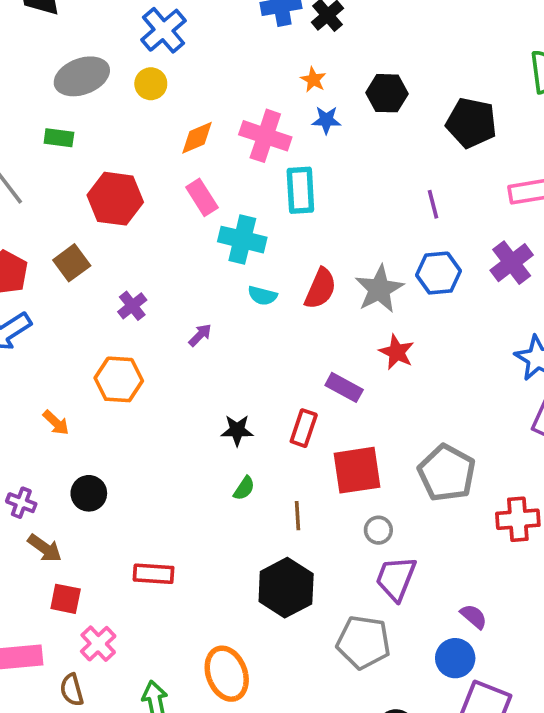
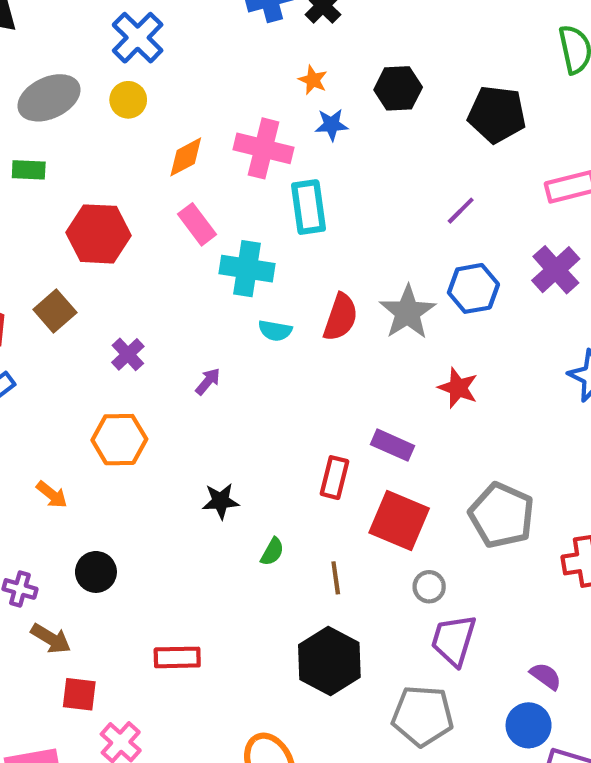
purple line: (433, 204) -> (461, 211), turned 64
red star: (397, 352) -> (458, 388), moved
purple rectangle: (344, 387) -> (392, 445), moved
black star: (237, 430) -> (221, 501), moved
red square: (357, 470) -> (399, 521), turned 36

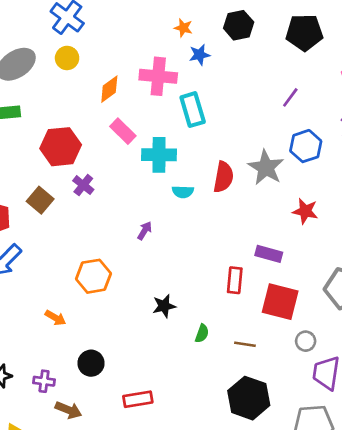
purple cross: (128, 354) -> (83, 185), moved
brown line: (336, 578) -> (245, 344), turned -65
red rectangle: (177, 657) -> (138, 399), moved

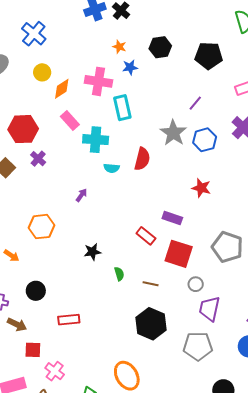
yellow circle: (67, 58) -> (42, 72), moved
gray star: (266, 168) -> (173, 133), moved
red rectangle: (235, 280) -> (146, 236), turned -60
green semicircle: (202, 334) -> (119, 274), turned -40

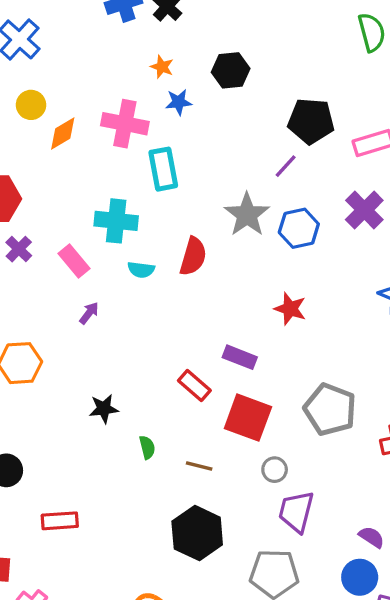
black pentagon: (209, 56) -> (311, 121), moved
pink rectangle: (70, 120) -> (74, 261), moved

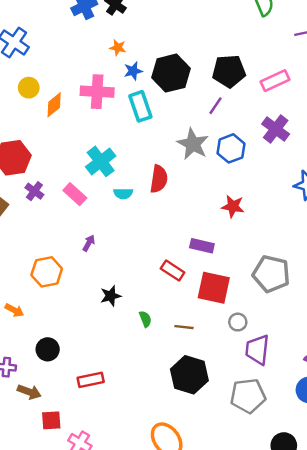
black hexagon: (231, 70) -> (171, 73), moved, size x1.4
cyan rectangle: (163, 169) -> (140, 106), moved
cyan cross: (116, 221) -> (101, 161), turned -36
purple arrow: (89, 313) -> (89, 243), moved

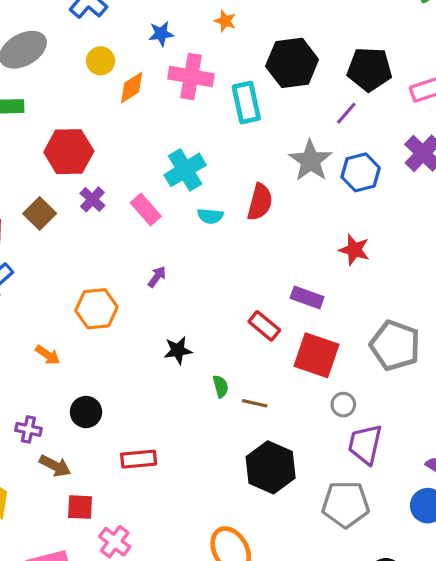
blue star: (133, 71) -> (161, 34), moved
brown line: (184, 327) -> (255, 403), moved

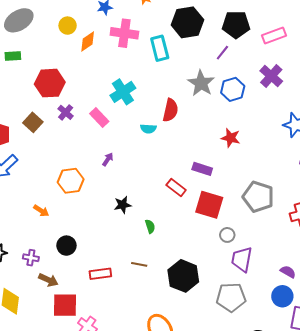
cyan semicircle: (210, 216) -> (148, 129), moved
brown line: (255, 403) -> (139, 264), moved
red square: (80, 507) -> (65, 305), size x1.5

